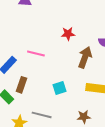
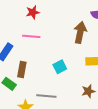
red star: (68, 34) -> (33, 12), moved

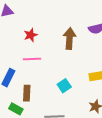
brown arrow: (80, 32) -> (69, 38), moved

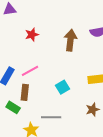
pink line: (32, 59) -> (30, 71), moved, turned -30

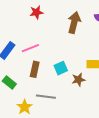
brown rectangle: (25, 92) -> (35, 69), moved
brown star: (93, 110) -> (78, 80), moved

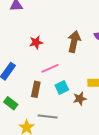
red star: (36, 12) -> (36, 42), moved
pink line: (30, 48) -> (50, 68), moved

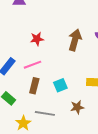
pink line: (50, 68) -> (32, 65), moved
brown star: (80, 99) -> (77, 107), moved

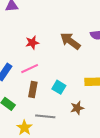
brown arrow: (75, 40) -> (70, 41), turned -65
cyan square: (60, 85) -> (59, 87), turned -32

